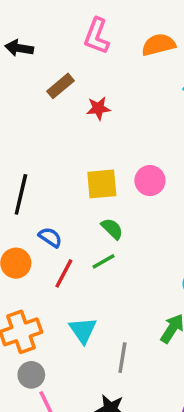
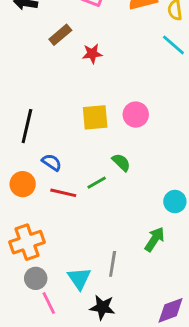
green semicircle: (112, 229) -> (121, 162), moved
red line: (64, 273) -> (63, 193), turned 75
cyan triangle: (83, 330) -> (79, 278), moved

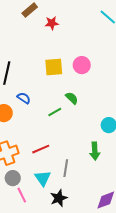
red line: (63, 193) -> (41, 149), moved, turned -36
green arrow: (155, 239) -> (95, 151), turned 144
black star: (102, 307) -> (59, 198), turned -30

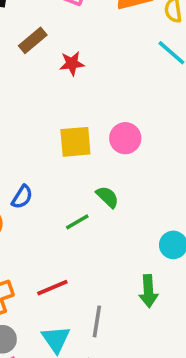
blue semicircle: (24, 98) -> (22, 197), turned 88

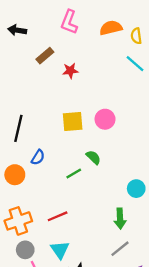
gray line: (97, 321) -> (120, 249), moved, turned 42

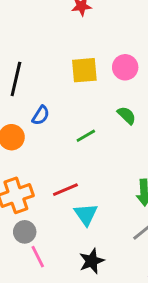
green semicircle: (93, 157) -> (127, 115), moved
cyan triangle: (60, 250) -> (86, 214), moved

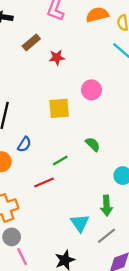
pink circle: (125, 67) -> (91, 90), moved
red line: (65, 190) -> (44, 183), moved
cyan triangle: (86, 214) -> (80, 223), moved

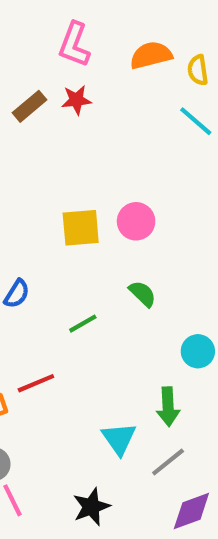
red star: (57, 57) -> (76, 100), moved
pink circle: (91, 90) -> (136, 221), moved
red line: (44, 183) -> (36, 383), moved

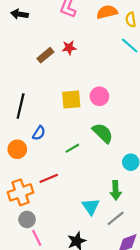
red star: (76, 100) -> (69, 48), moved
brown rectangle: (30, 106) -> (45, 55), moved
green semicircle: (142, 294) -> (103, 133), size x1.5

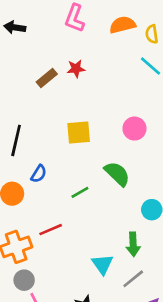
pink circle: (99, 96) -> (134, 129), moved

